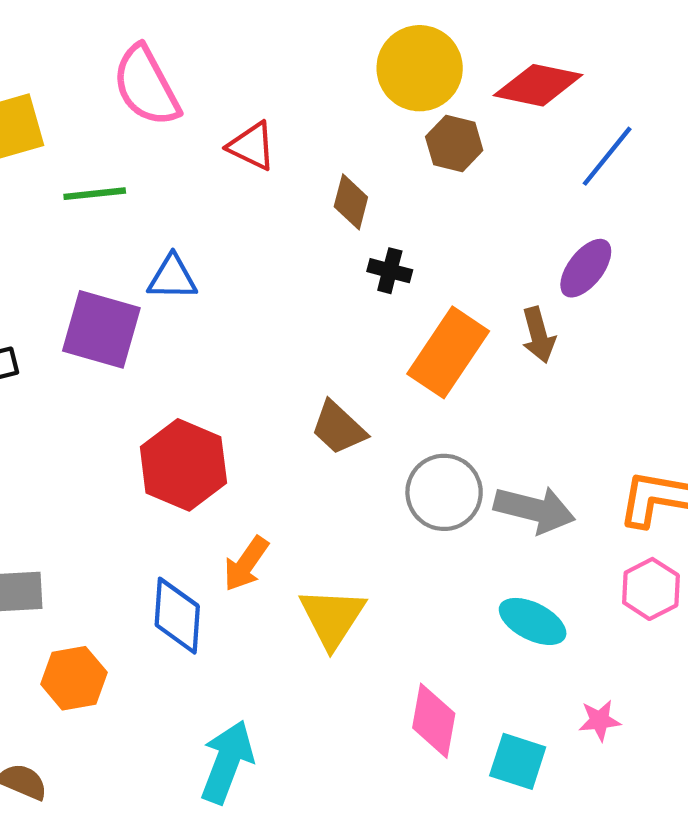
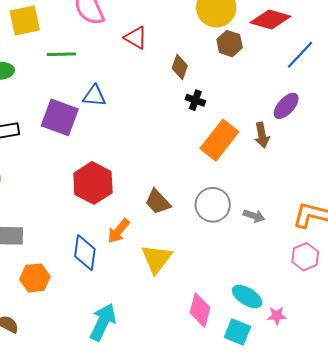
brown trapezoid: (338, 428) -> (158, 202), moved
gray arrow: (535, 509) -> (254, 216), size x0.6
cyan ellipse: (533, 621) -> (247, 297), moved

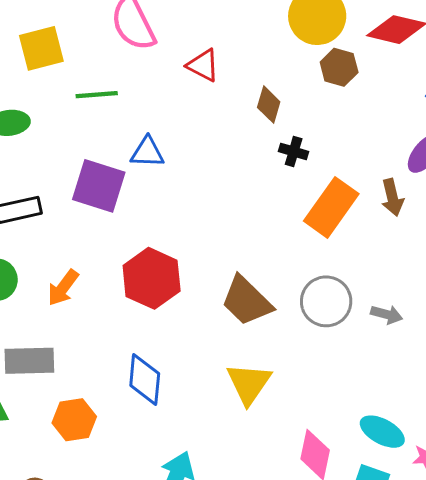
brown trapezoid: (158, 202) -> (247, 301), size x1.4
orange arrow: (119, 231) -> (63, 288), moved

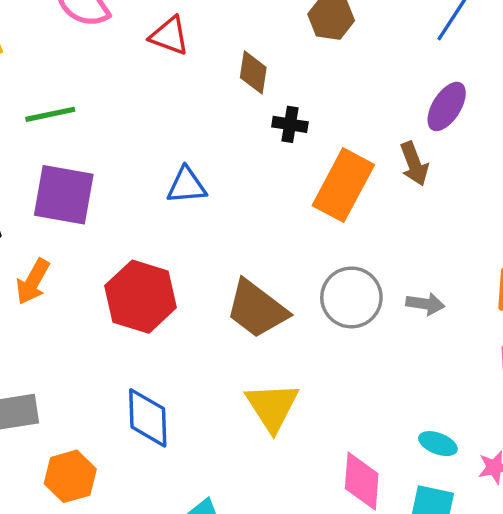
green line: (97, 95) -> (50, 114), moved
blue triangle: (147, 152) -> (187, 186), moved
orange arrow: (63, 288) -> (33, 282), moved
cyan ellipse: (382, 432) -> (438, 444), size x0.7

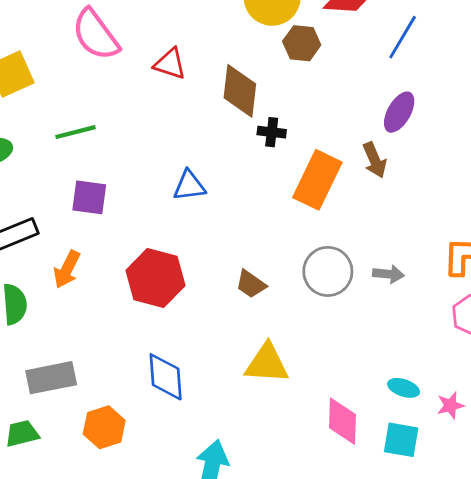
brown diamond: (253, 72) -> (240, 91), size x1.5
purple square: (64, 195) -> (89, 197), size x0.7
brown trapezoid: (257, 309) -> (251, 284), size x0.6
yellow triangle: (272, 407) -> (267, 363), turned -51

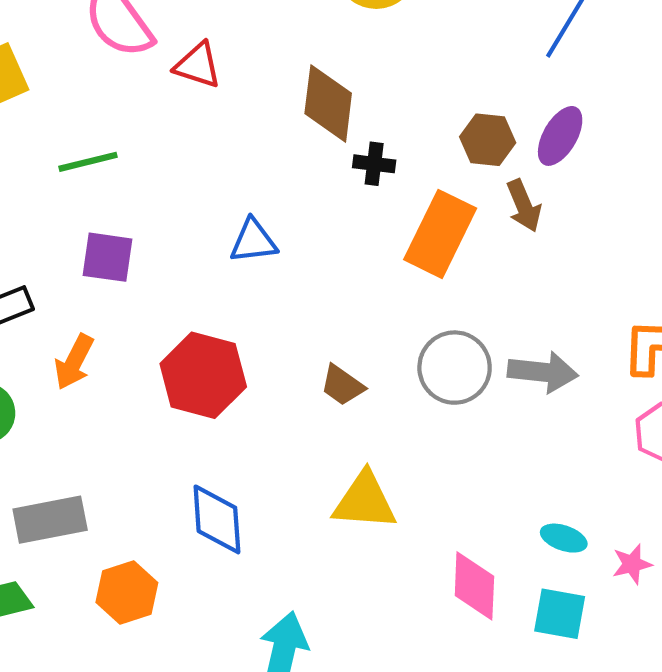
brown hexagon: (302, 43) -> (488, 140), moved
red triangle: (170, 64) -> (198, 65), moved
gray arrow: (388, 274) -> (543, 372), size x1.5

